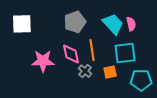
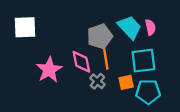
gray pentagon: (75, 22) -> (100, 36), moved
pink star: (43, 61) -> (49, 70), turned -30
cyan pentagon: (141, 80) -> (148, 92), moved

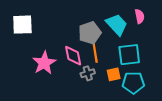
pink semicircle: (150, 27) -> (140, 16), moved
gray cross: (97, 81) -> (88, 73), turned 32

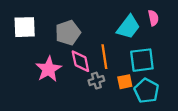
cyan trapezoid: (117, 25) -> (128, 27), turned 80
gray pentagon: (90, 33) -> (68, 33), moved
cyan pentagon: (133, 83) -> (146, 91), turned 30

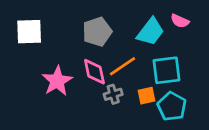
pink semicircle: (153, 18) -> (180, 21), turned 126
gray pentagon: (68, 33) -> (97, 32), moved
orange line: (104, 57) -> (122, 66), turned 65

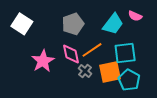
white square: (29, 32) -> (22, 24), turned 35
gray cross: (113, 94) -> (85, 71), turned -32
orange square: (146, 96) -> (110, 72), size x1.6

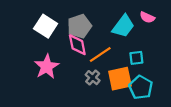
white square: (22, 24) -> (46, 26), moved
cyan square: (125, 53) -> (136, 58), size x0.6
pink diamond: (71, 54) -> (77, 45), moved

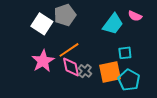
gray pentagon: (79, 26) -> (65, 15), moved
pink diamond: (77, 45) -> (71, 67), moved
orange line: (100, 55) -> (69, 50), moved

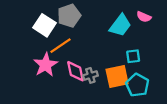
orange line: (69, 50) -> (61, 46), moved
gray cross: (85, 71) -> (90, 75), turned 32

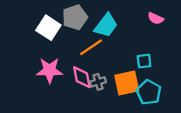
cyan trapezoid: (120, 25) -> (106, 25), moved
orange line: (61, 46) -> (91, 47), moved
pink star: (46, 65) -> (50, 70), turned 30

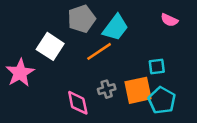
white square: (48, 28) -> (50, 46), moved
pink star: (50, 70) -> (20, 73), moved, turned -30
pink diamond: (82, 77) -> (78, 103), moved

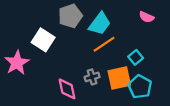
orange line: (99, 51) -> (104, 44), moved
cyan square: (157, 66) -> (136, 57), turned -32

